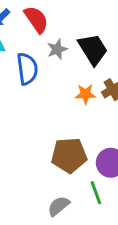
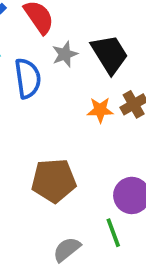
brown pentagon: (69, 155) -> (54, 181), moved

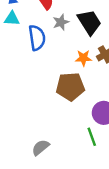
brown pentagon: (54, 181) -> (70, 87), moved
gray semicircle: (67, 249) -> (41, 147), moved

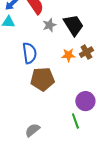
blue semicircle: (37, 38) -> (29, 53), moved
brown pentagon: (70, 87) -> (42, 79), moved

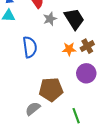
brown pentagon: (42, 79) -> (51, 89), moved
purple circle: (85, 101) -> (86, 73), moved
gray semicircle: (32, 130) -> (33, 109), moved

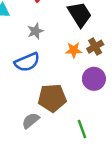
gray star: (50, 19) -> (35, 31), moved
blue semicircle: (30, 47) -> (27, 62), moved, turned 75

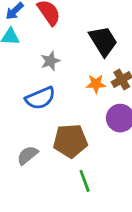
gray semicircle: (31, 121) -> (27, 155), moved
green line: (82, 129) -> (85, 181), moved

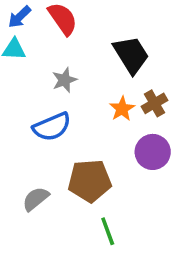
orange star: (96, 84) -> (122, 109), turned -30

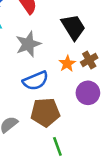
gray star: (64, 80) -> (28, 44), size x1.5
blue semicircle: (52, 127) -> (36, 81), moved

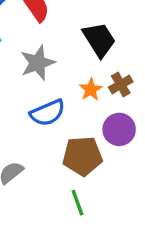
brown pentagon: (45, 112) -> (82, 156), moved

